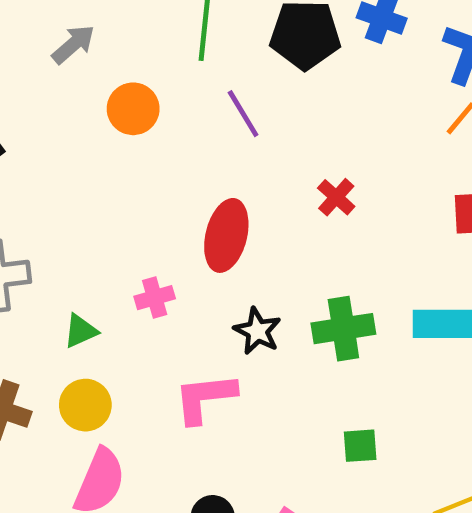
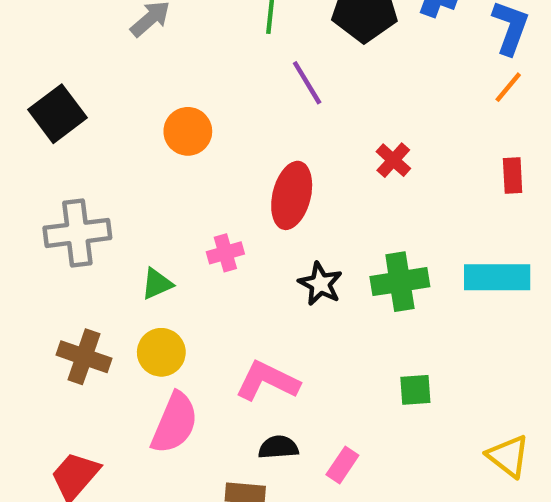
orange circle: (133, 109) -> (188, 131), moved
pink L-shape: (205, 398) -> (267, 381), moved, turned 32

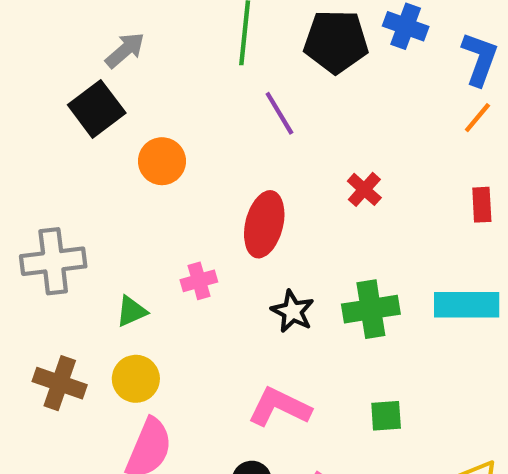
black square: (57, 114) -> (97, 109), moved
pink L-shape: (267, 381) -> (279, 407), moved

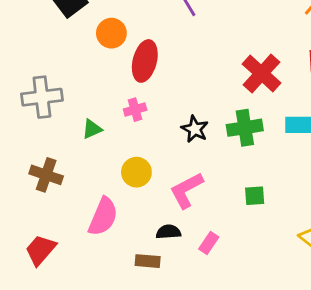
red cross: (364, 189) -> (262, 73), moved, size x1.8
red ellipse: (264, 224) -> (145, 61), moved
yellow circle: (136, 379) -> (136, 172), moved
pink L-shape: (279, 407) -> (186, 190), turned -54

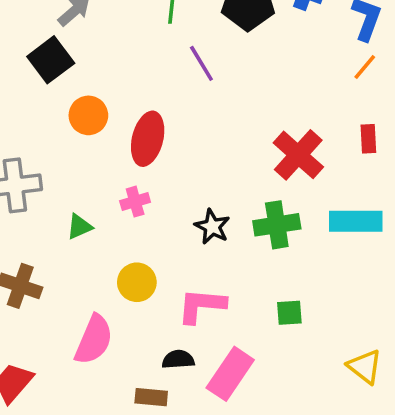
orange circle: (111, 33) -> (88, 115), moved
pink L-shape: (186, 190) -> (201, 306), turned 33
pink rectangle: (209, 243) -> (230, 374), size x1.8

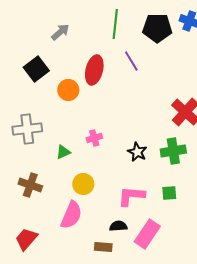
black square: (51, 60) -> (36, 69), moved
red ellipse: (148, 139) -> (94, 70), moved
yellow circle: (137, 282) -> (83, 184), moved
green square: (289, 313) -> (169, 193), moved

